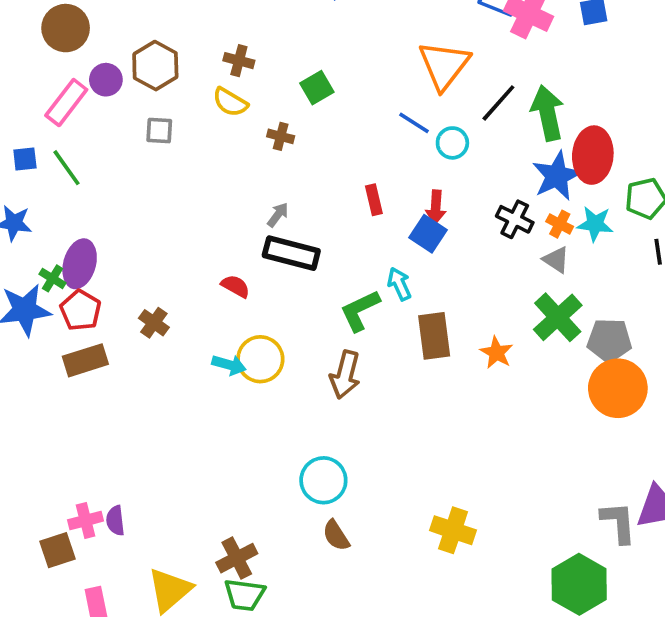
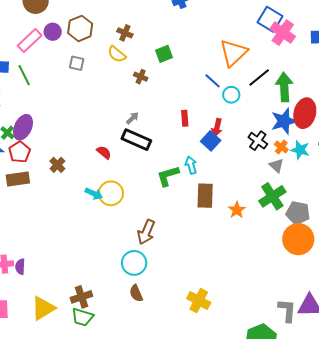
brown arrow: (345, 375) -> (146, 232), moved

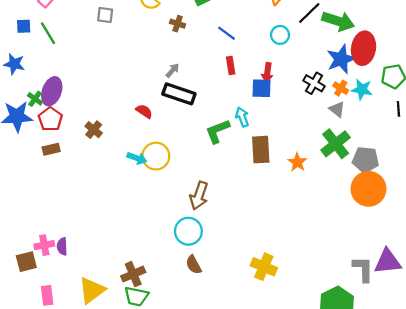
blue line: (213, 81) -> (227, 33), moved
green arrow: (284, 87) -> (338, 21), turned 116
blue square: (211, 141) -> (262, 88), turned -36
brown rectangle: (18, 179) -> (51, 149), size x0.7

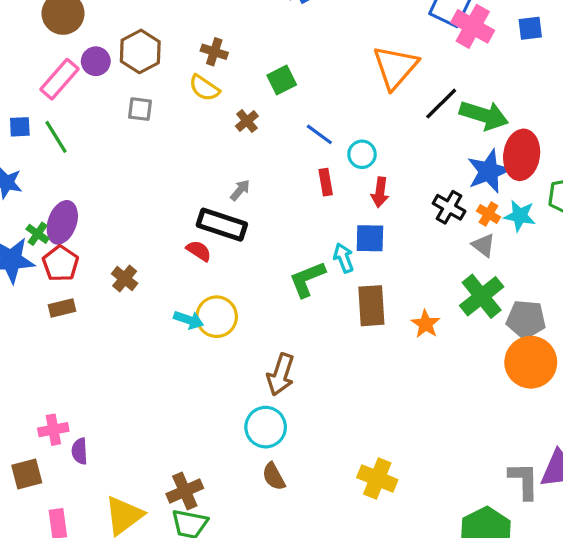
brown cross: (178, 24) -> (247, 121), turned 32
cyan circle: (280, 35) -> (362, 154), moved
blue square: (262, 88) -> (370, 238), moved
black rectangle: (179, 94) -> (222, 225), moved
pink cross: (44, 245) -> (53, 430), moved

